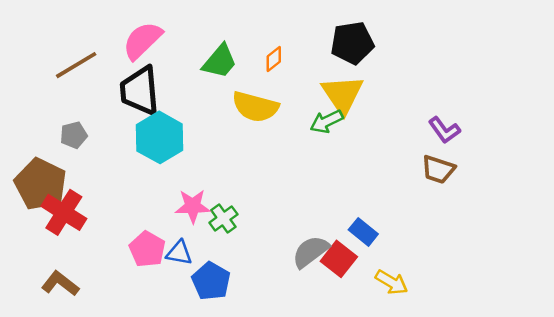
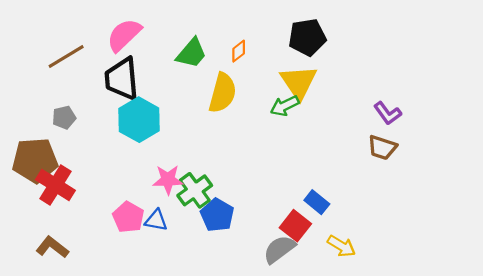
yellow semicircle: (255, 107) -> (223, 93), turned -90
brown pentagon: (41, 184) -> (35, 160), turned -30
green cross: (223, 218) -> (195, 190), size x1.4
gray semicircle: (311, 252) -> (279, 249), moved
blue pentagon: (211, 281) -> (217, 215), moved

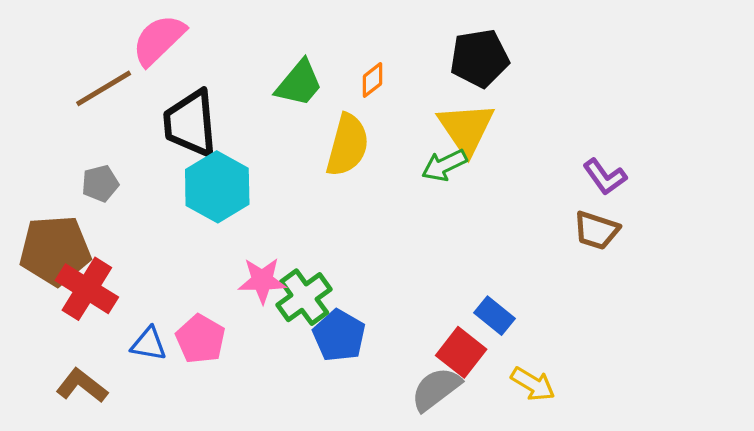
pink semicircle: (124, 35) -> (159, 40), moved
blue triangle: (156, 220) -> (149, 344), moved

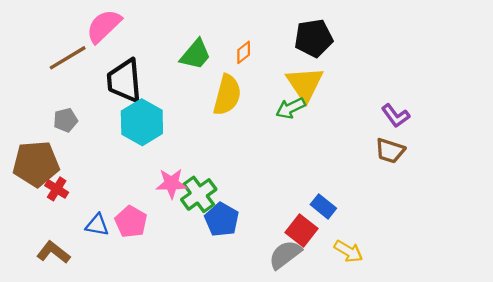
red cross: (87, 289) -> (57, 189), size x0.6

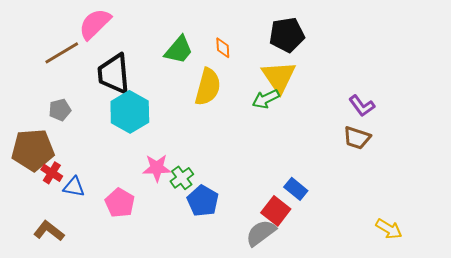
orange diamond: (244, 52) -> (223, 48), turned -55
green cross: (199, 194) -> (182, 178), size x0.7
blue triangle: (97, 225) -> (74, 187), moved
yellow arrow: (348, 251) -> (389, 229), moved

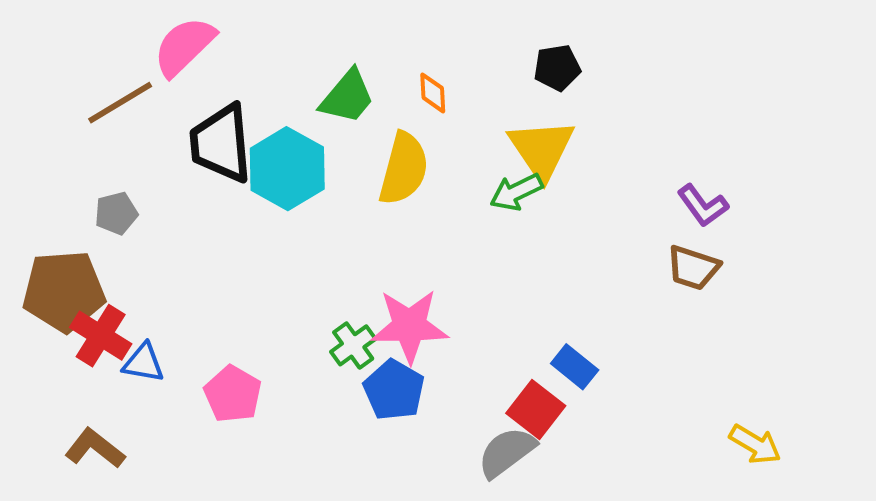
black pentagon: (287, 35) -> (557, 68), size x0.7
cyan hexagon: (130, 112) -> (287, 169), moved
pink star: (157, 168) -> (409, 326), moved, size x1.4
red cross: (52, 173) -> (101, 336), size x1.4

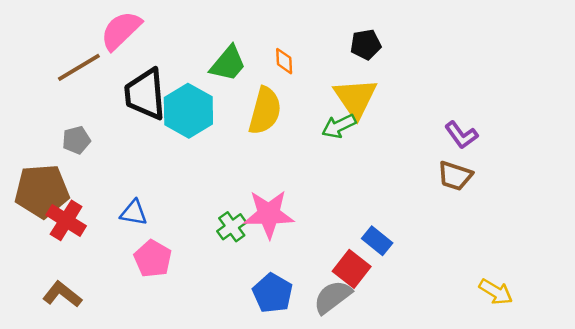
blue triangle: (143, 363) -> (134, 213), moved
blue pentagon: (394, 390) -> (273, 293), moved

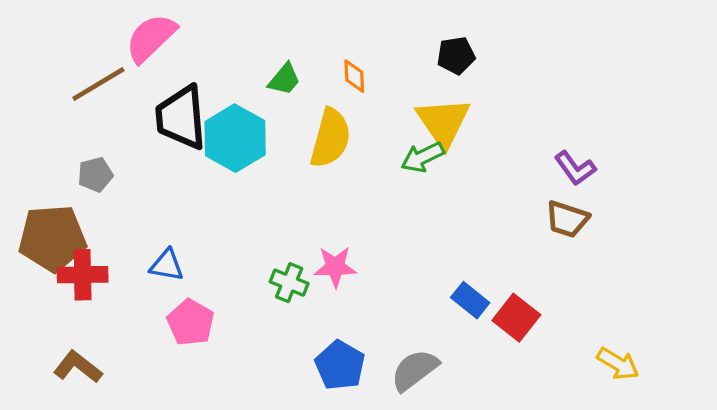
green trapezoid: (228, 64) -> (284, 79), size x0.7
pink star: (269, 214) -> (335, 267), size x0.7
red cross: (66, 220) -> (83, 275), turned -33
green cross: (232, 227) -> (289, 283), turned -32
red square: (352, 269) -> (516, 318), moved

